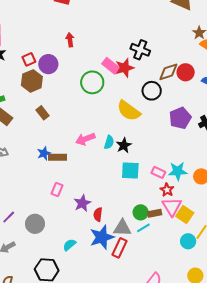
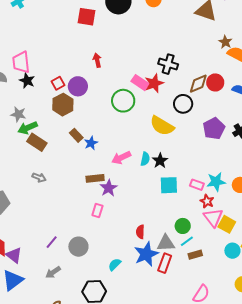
blue star: (44, 153) -> (91, 143), moved
purple star: (82, 203) -> (109, 188), moved
brown rectangle: (155, 213) -> (195, 255), moved

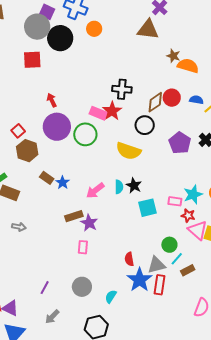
purple circle: (78, 86) -> (57, 127), moved, size x1.4
gray circle: (78, 247) -> (82, 287), moved

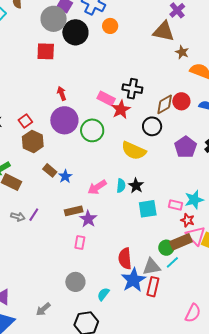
brown star: (173, 56) -> (182, 52), moved
pink rectangle: (98, 113) -> (106, 98), moved
red semicircle: (129, 259) -> (125, 259), size x1.5
brown rectangle: (188, 270) -> (181, 242), moved, size x1.5
purple line: (45, 288) -> (34, 215), moved

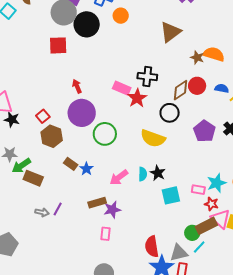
brown triangle: (164, 31) -> (170, 32), moved, turned -45
brown star: (182, 52) -> (197, 57), moved
green circle: (92, 130) -> (105, 134), moved
purple star: (88, 219) -> (112, 210), turned 30

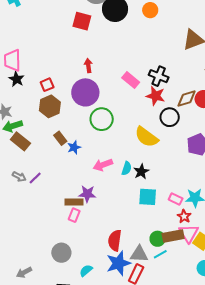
red star: (137, 98) -> (156, 96), moved, turned 30
brown rectangle: (97, 203) -> (74, 202), moved

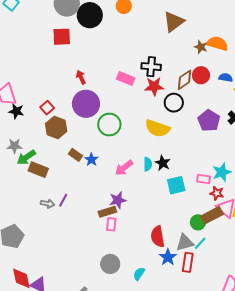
cyan line: (160, 254) -> (200, 243), moved
blue star: (118, 263) -> (168, 257), size x0.7

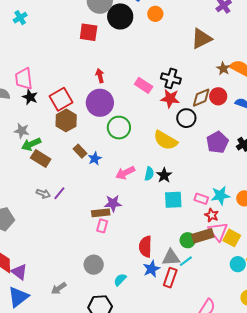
red square: (47, 108) -> (61, 99), size x1.6

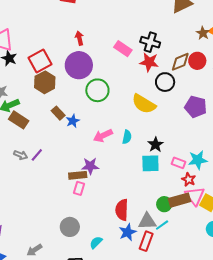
purple pentagon: (217, 142) -> (196, 107), turned -30
black star: (164, 175) -> (156, 145), moved

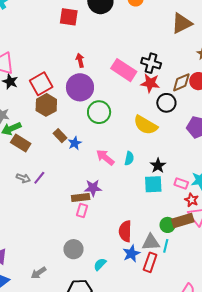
pink rectangle: (123, 49) -> (124, 70), size x1.4
pink arrow: (103, 136) -> (105, 157), turned 66
cyan line: (162, 225) -> (166, 246), turned -40

